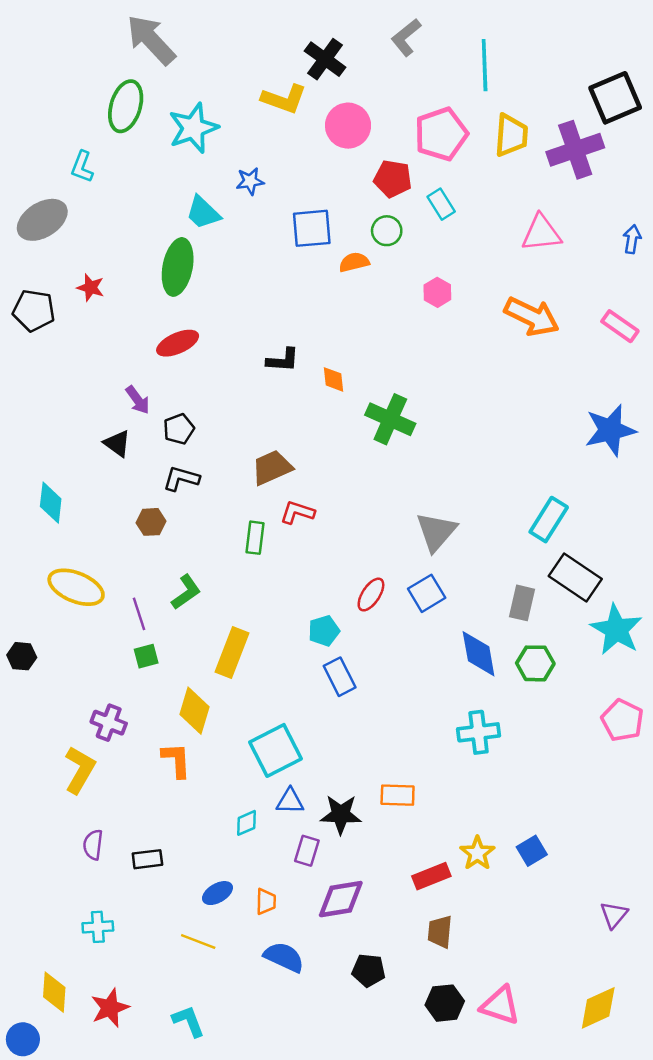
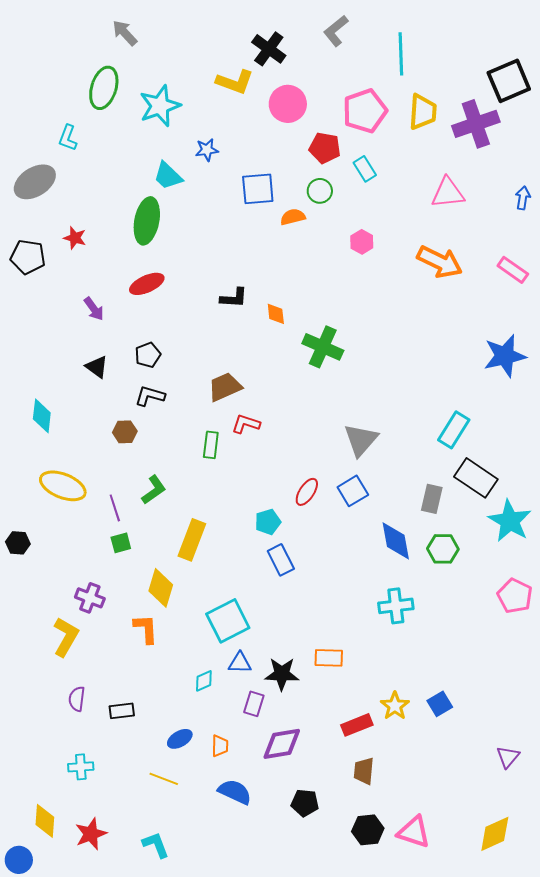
gray arrow: (151, 40) -> (125, 33), size x0.6
purple arrow: (138, 400) -> (94, 309), moved

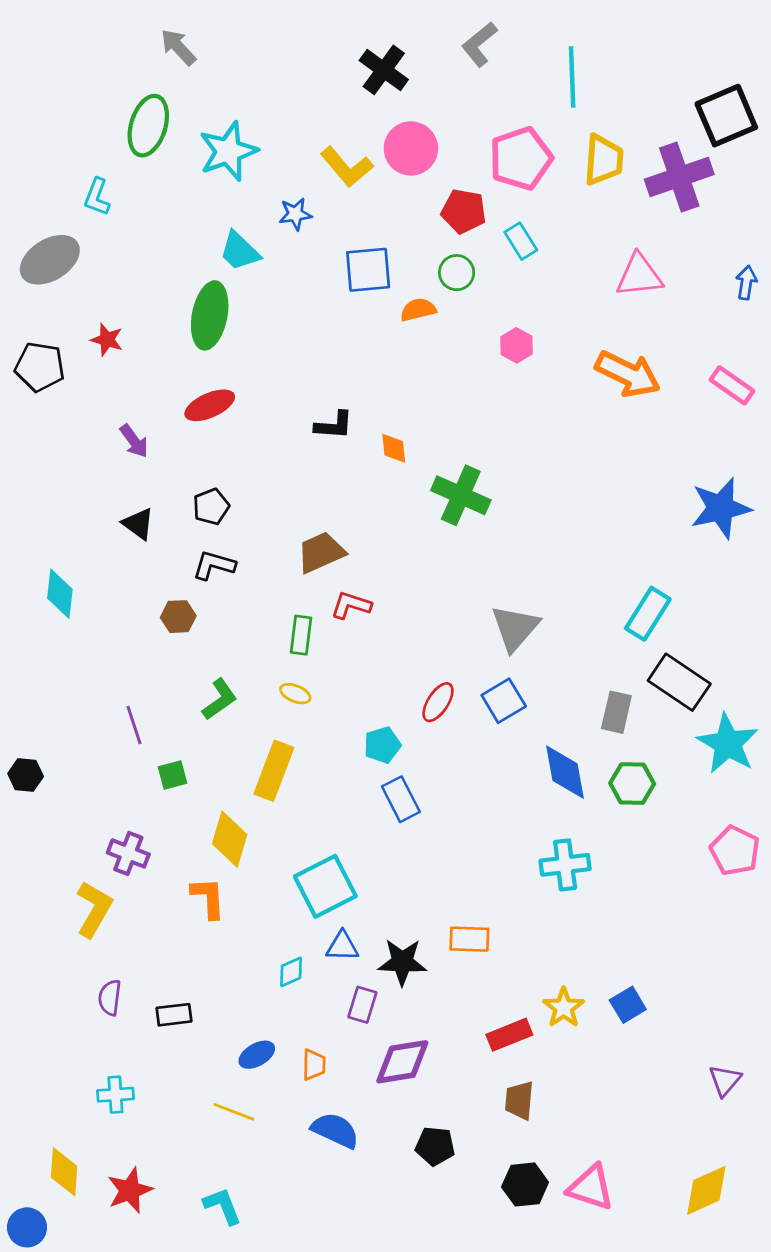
yellow L-shape: (235, 82) -> (347, 167), moved, turned 30
yellow ellipse: (63, 486) -> (295, 694), moved, size x0.5
purple line: (115, 508) -> (134, 725), moved

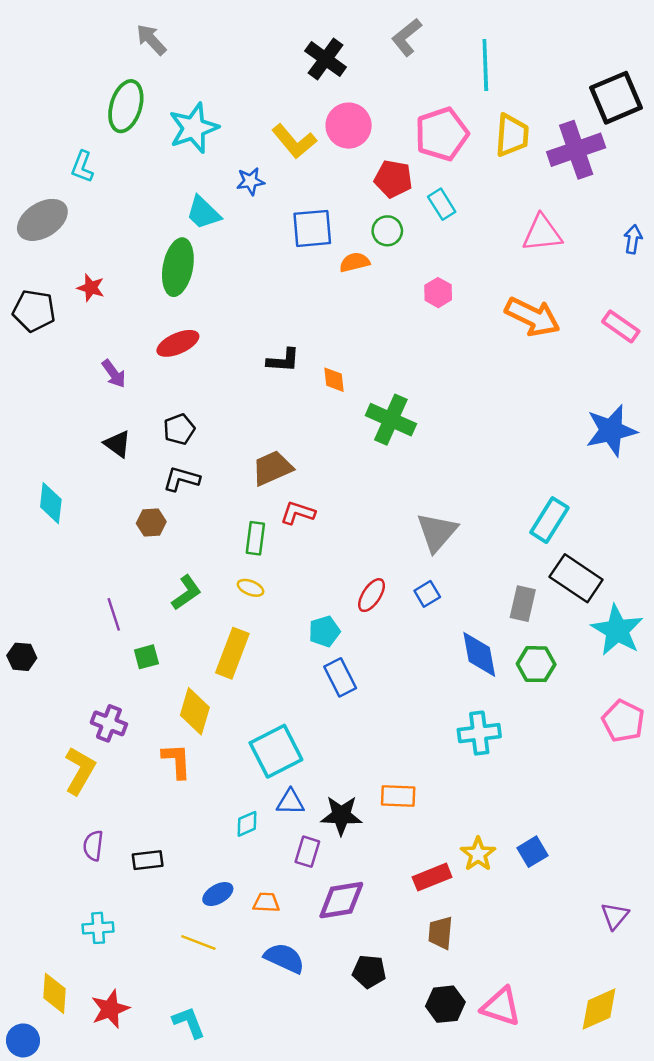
blue square: (504, 701) -> (427, 594), size x0.7
orange trapezoid: (314, 1065) -> (266, 902), turned -88

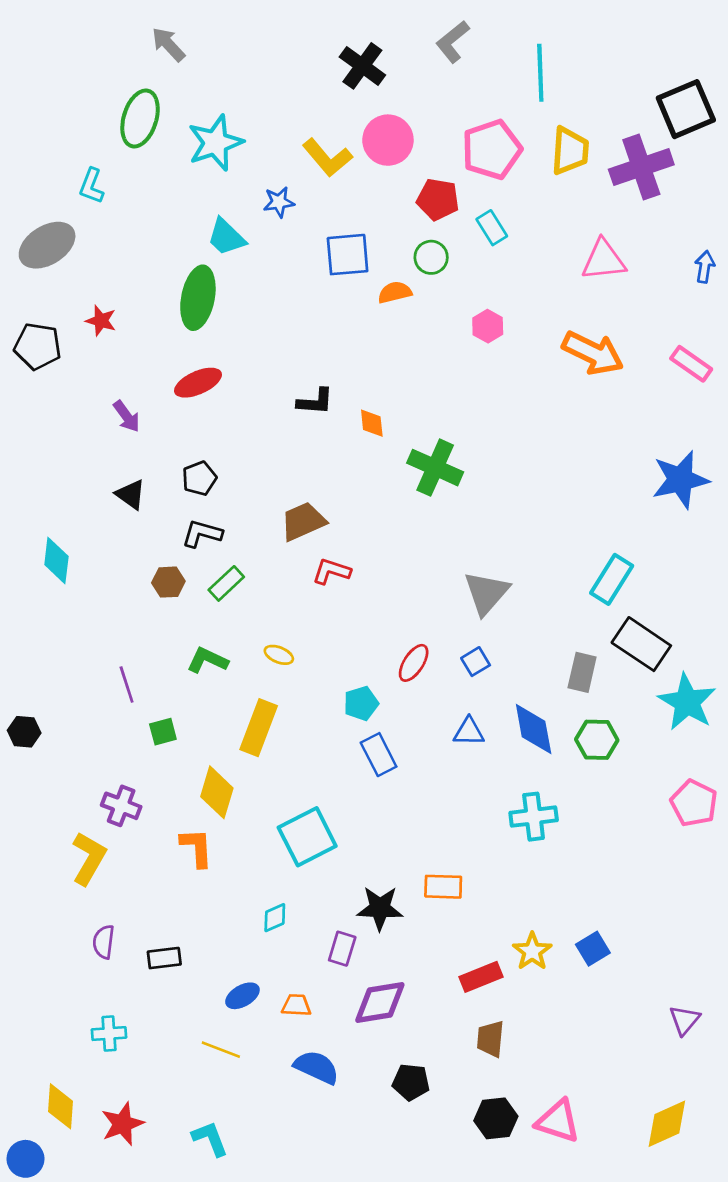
green rectangle: (255, 538) -> (226, 583), moved, turned 40
green L-shape: (186, 593) -> (207, 660), turned -120
blue triangle: (290, 802) -> (469, 732), moved

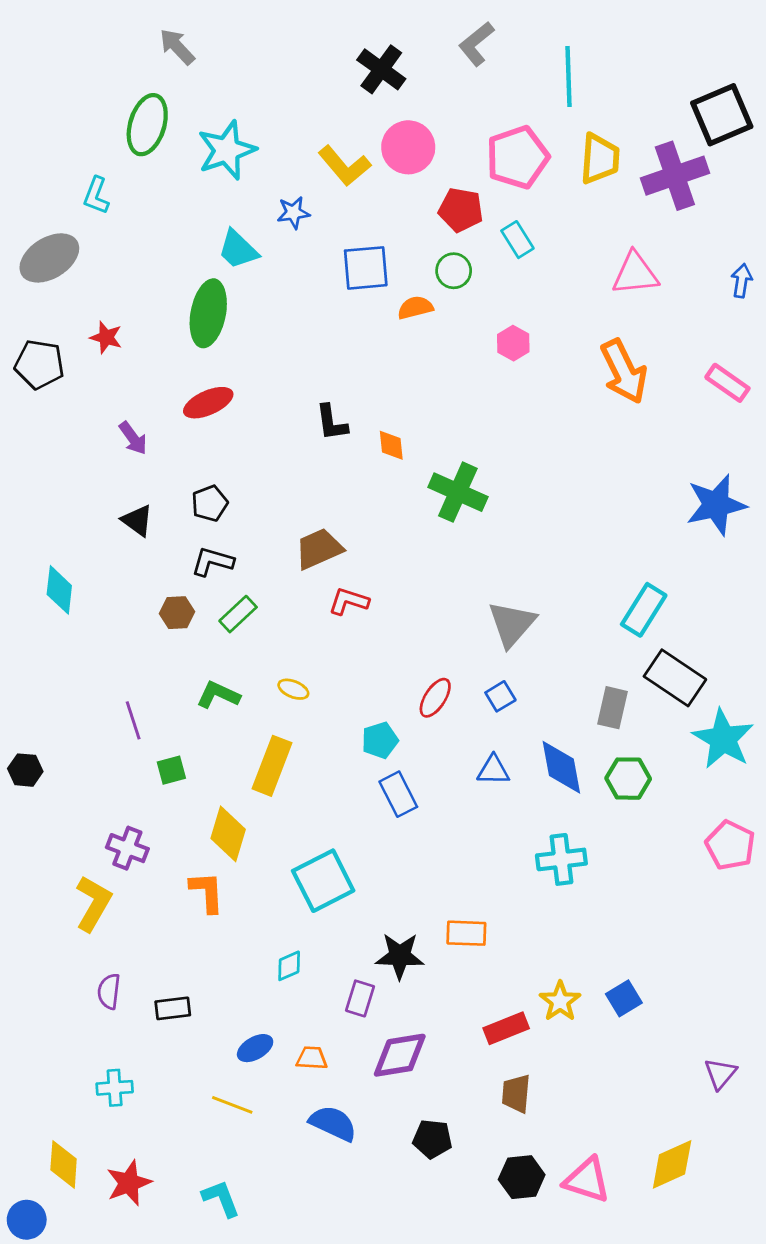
orange arrow: (593, 353) -> (624, 371), turned 38
black L-shape: (315, 402) -> (332, 423), turned 78
yellow diamond: (667, 1124) -> (672, 1164), moved

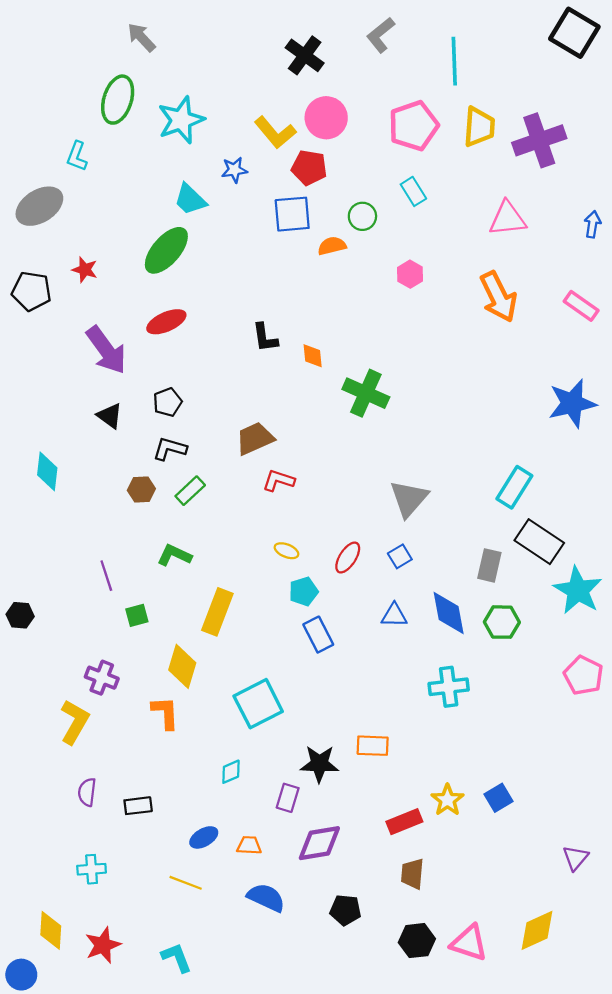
black square: (722, 115) -> (574, 33), moved, turned -36
red pentagon: (461, 210) -> (309, 168), moved
green ellipse: (208, 313) -> (166, 250), turned 30
purple arrow: (133, 438) -> (106, 350), size x1.8
yellow ellipse: (293, 689) -> (287, 551), moved

